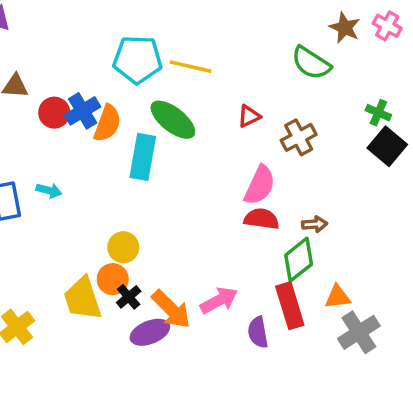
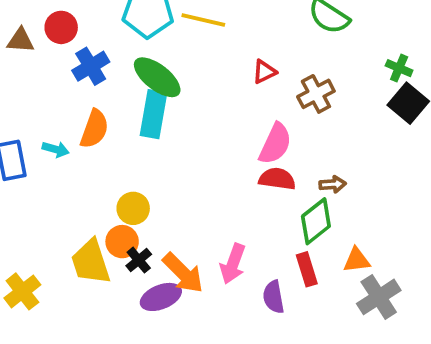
red circle: (54, 113) -> (61, 27), moved
green ellipse: (173, 120) -> (157, 77), moved
orange semicircle: (107, 123) -> (94, 129), moved
pink arrow: (219, 300) -> (233, 264), turned 138
red rectangle: (290, 306) -> (307, 269), size x0.7

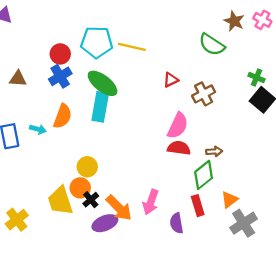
red circle: (61, 27) -> (60, 54), moved
brown triangle: (21, 40) -> (18, 79), moved
orange triangle: (357, 260) -> (229, 200), turned -30

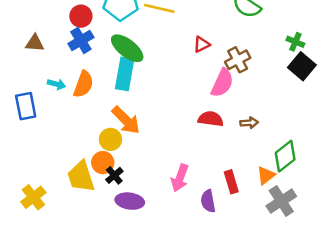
pink semicircle: (178, 126) -> (222, 83), moved
cyan arrow: (38, 129) -> (57, 84), moved
green diamond: (204, 175) -> (285, 156), moved
orange arrow: (119, 208) -> (126, 120), moved
purple ellipse: (105, 223) -> (130, 201), turned 30

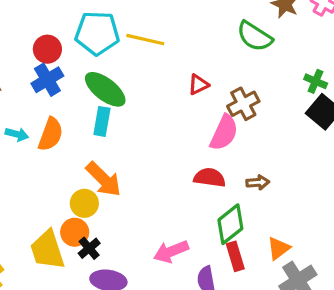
cyan rectangle: (125, 74) -> (102, 121), size x0.7
green diamond: (285, 156) -> (230, 224), moved
pink arrow: (180, 178) -> (171, 251), turned 48

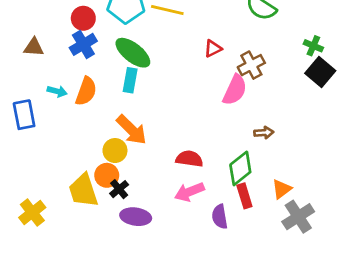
red semicircle: (210, 178) -> (189, 159), moved

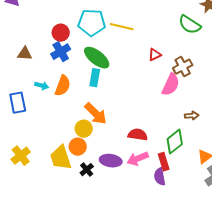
black cross: (119, 189) -> (87, 170), moved
red rectangle: (244, 196) -> (164, 162), moved
yellow cross: (32, 213) -> (21, 156), moved
purple ellipse: (136, 217) -> (111, 161), moved

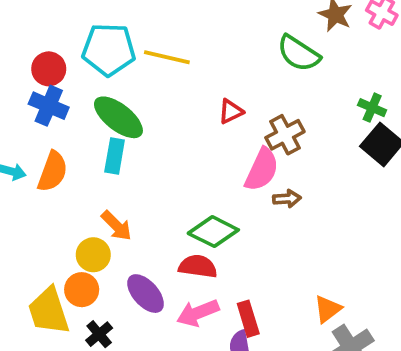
blue cross: (61, 52) -> (49, 106), turned -36
orange arrow: (96, 114) -> (116, 226), size x0.7
brown arrow: (192, 116) -> (287, 199), moved
green diamond: (175, 142) -> (213, 232), moved, turned 65
purple ellipse: (111, 161) -> (146, 294), moved, turned 40

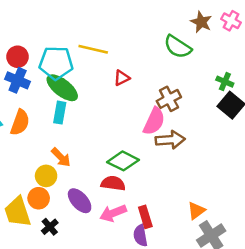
cyan pentagon: (109, 50) -> (56, 63), moved
red triangle: (231, 111) -> (122, 78), moved
brown arrow: (287, 199) -> (170, 140), size x1.6

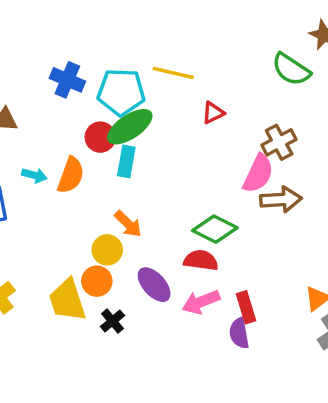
red circle: (18, 57) -> (100, 137), moved
blue cross: (18, 80) -> (67, 80), moved
green ellipse: (62, 88) -> (130, 127), turned -72

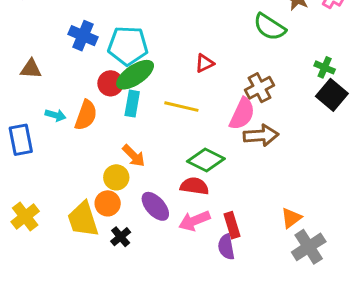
yellow line: (173, 73) -> (181, 107), moved

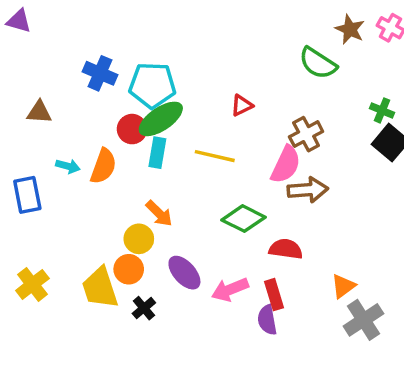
red semicircle: (194, 186) -> (286, 249), moved

